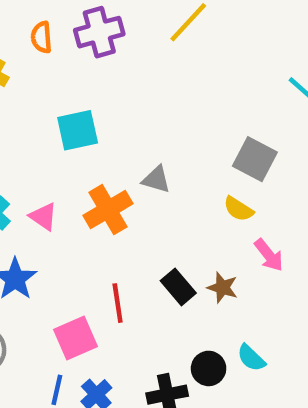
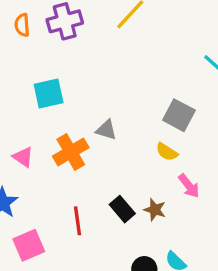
pink square: (76, 338) -> (29, 245), moved

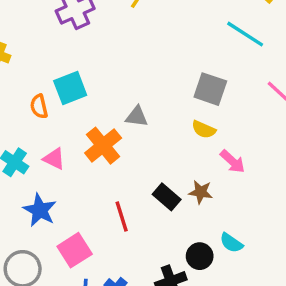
orange semicircle: (22, 25) -> (39, 106), moved

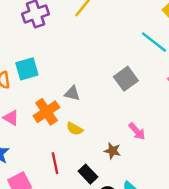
gray square: (210, 89) -> (126, 79), turned 30
yellow semicircle: (204, 129) -> (75, 129), moved
black rectangle: (167, 197) -> (88, 174), moved

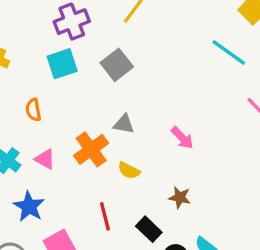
cyan square: (27, 69) -> (62, 64), moved
gray square: (126, 79) -> (117, 65), moved
pink arrow: (137, 131) -> (182, 138), moved

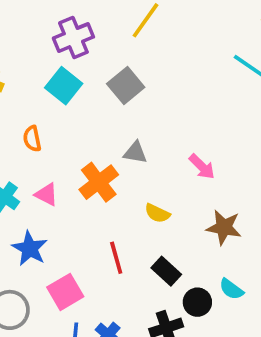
cyan square: (62, 64) -> (64, 86), turned -32
yellow semicircle: (129, 170) -> (157, 213), moved
brown star: (180, 197) -> (224, 227), moved, size x1.4

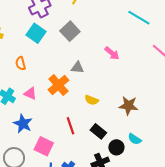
pink arrow: (202, 167) -> (112, 53), moved
pink square: (65, 292) -> (44, 146), turned -30

